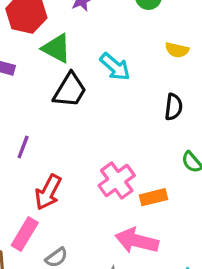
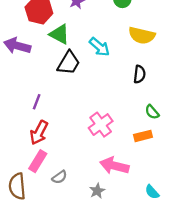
yellow semicircle: (177, 50) -> (142, 35), size x1.6
red arrow: (48, 192) -> (39, 133), moved
orange rectangle: (153, 197) -> (143, 136), moved

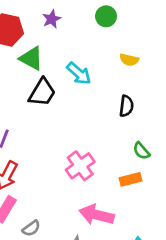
yellow semicircle: (142, 35) -> (129, 60), size x0.6

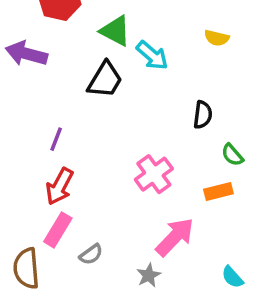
green triangle: (31, 58) -> (115, 31), moved
black semicircle: (126, 106) -> (203, 115), moved
pink arrow: (97, 215) -> (175, 237), turned 120

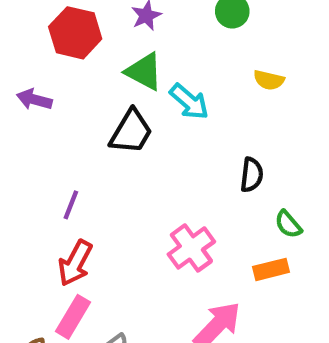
purple arrow: (26, 54) -> (34, 99), size x0.7

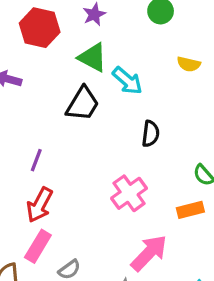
black semicircle: (252, 175) -> (151, 134), moved

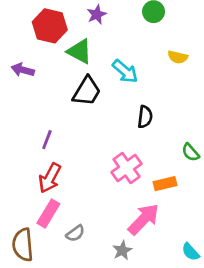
green triangle: (93, 57) -> (80, 51), moved
orange rectangle: (190, 210) -> (165, 184), moved

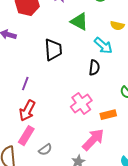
green triangle: (80, 51) -> (79, 22), moved
cyan arrow: (125, 71) -> (103, 46), moved
black trapezoid: (87, 91) -> (53, 50), turned -35

